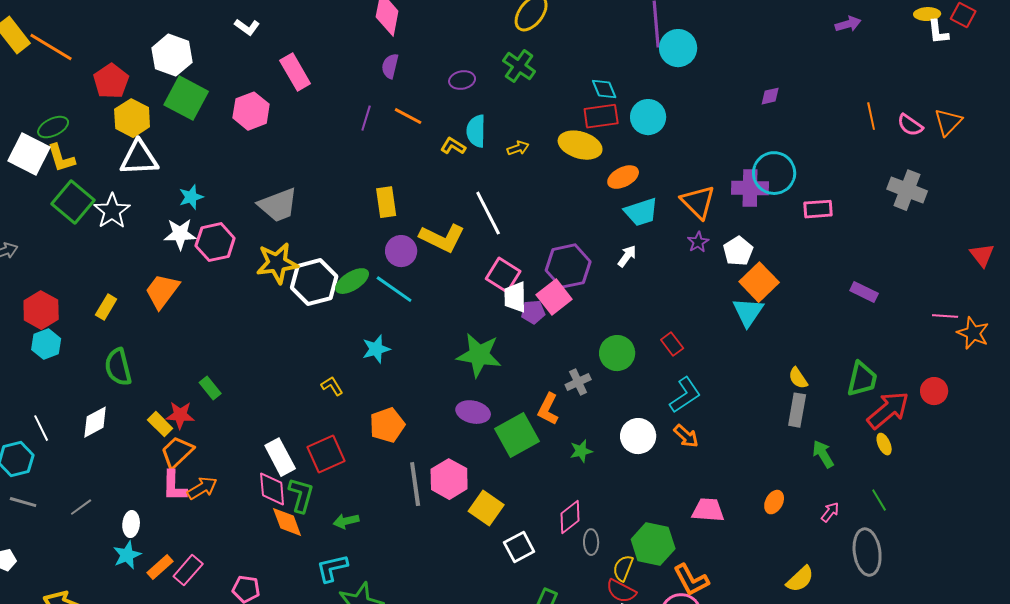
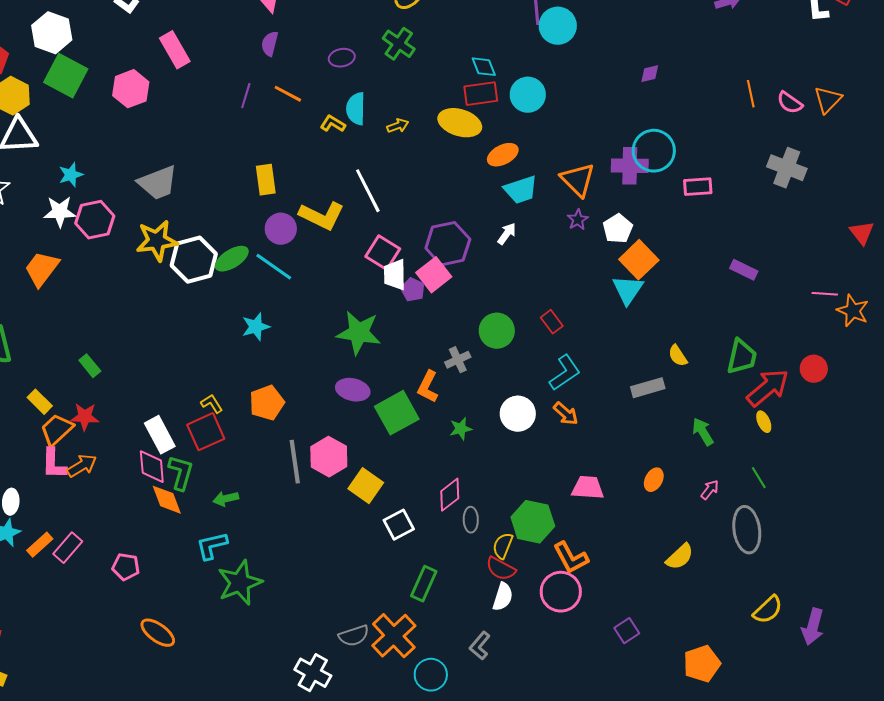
purple pentagon: (533, 312) -> (413, 290), turned 30
yellow L-shape: (332, 386) -> (212, 404), moved
gray rectangle: (797, 410) -> (648, 388), moved, turned 64
red star: (180, 415) -> (85, 417), moved

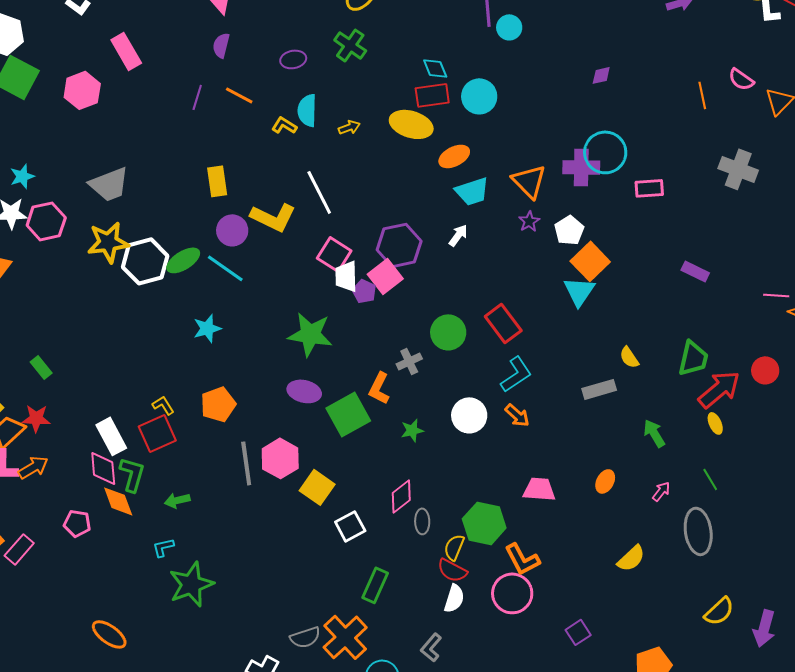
cyan circle: (558, 26) -> (509, 27), size x0.7
pink semicircle: (790, 103) -> (741, 79), moved
red rectangle: (552, 322) -> (503, 323), size x1.6
cyan L-shape: (212, 546) -> (163, 547), size x0.7
pink pentagon: (126, 567) -> (77, 523), moved

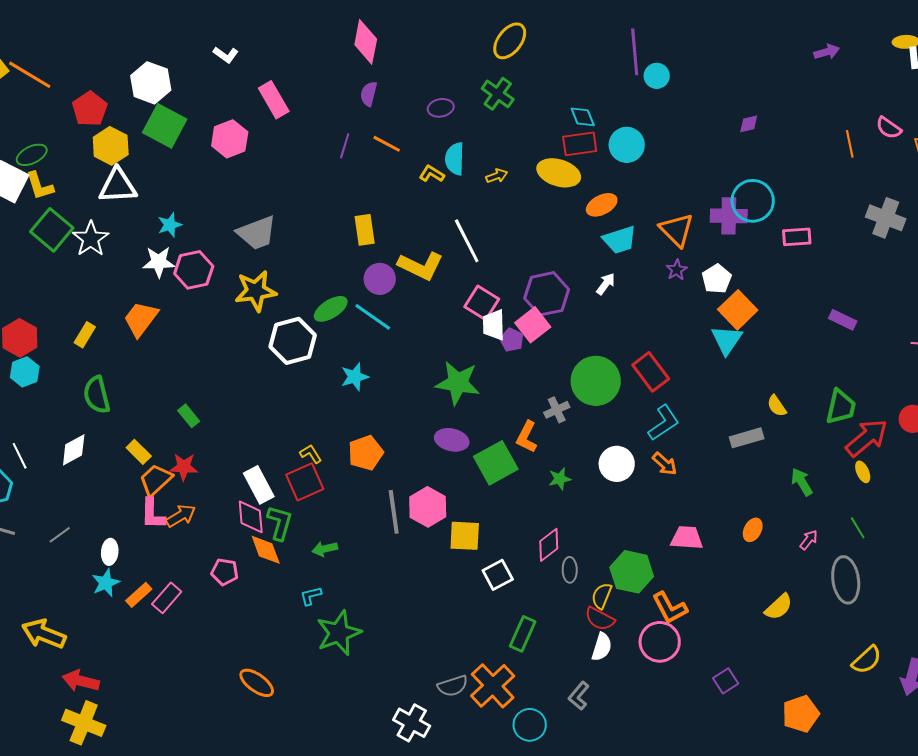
white hexagon: (145, 261) -> (293, 341), moved
green circle: (448, 332) -> (596, 381), size x1.4
yellow square: (317, 487) -> (465, 536), turned -32

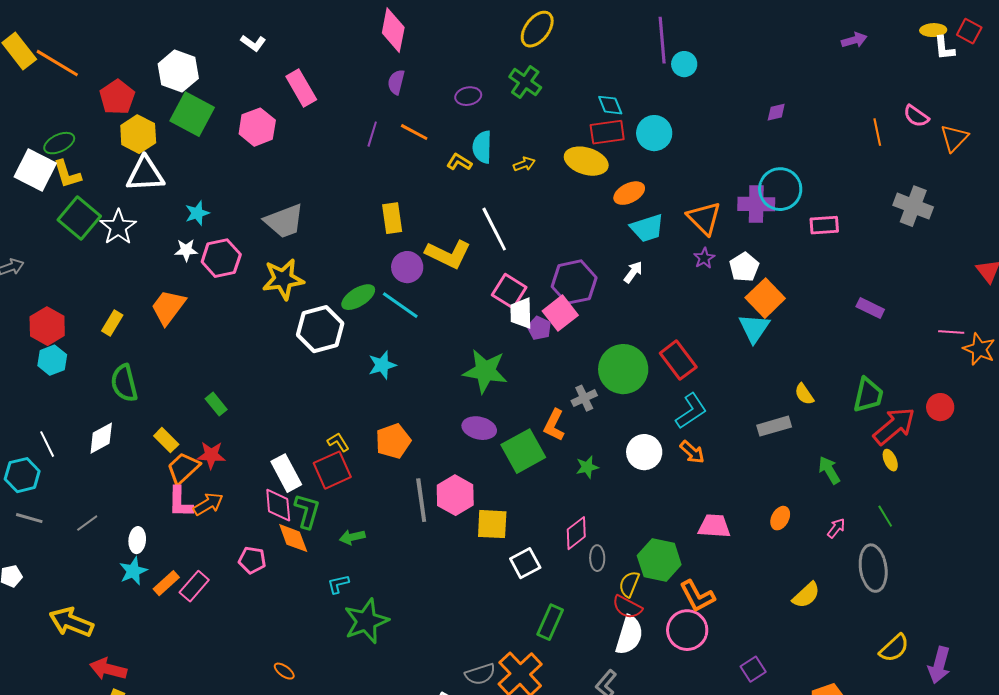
white star: (159, 262) -> (186, 250), size x0.7
white semicircle: (602, 647) -> (629, 635), size x1.4
orange ellipse: (257, 683) -> (284, 671), size x0.6

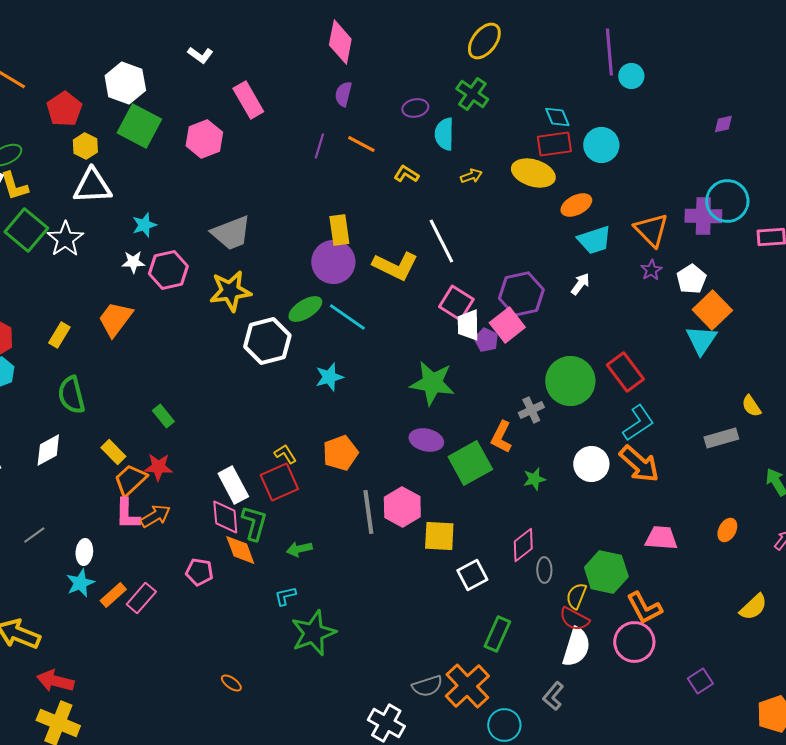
yellow hexagon: (138, 134) -> (85, 146), size x0.7
cyan semicircle: (482, 147) -> (444, 134), moved
purple circle: (407, 267) -> (333, 262), moved, size x1.4
orange arrow: (692, 452) -> (639, 464), size x1.6

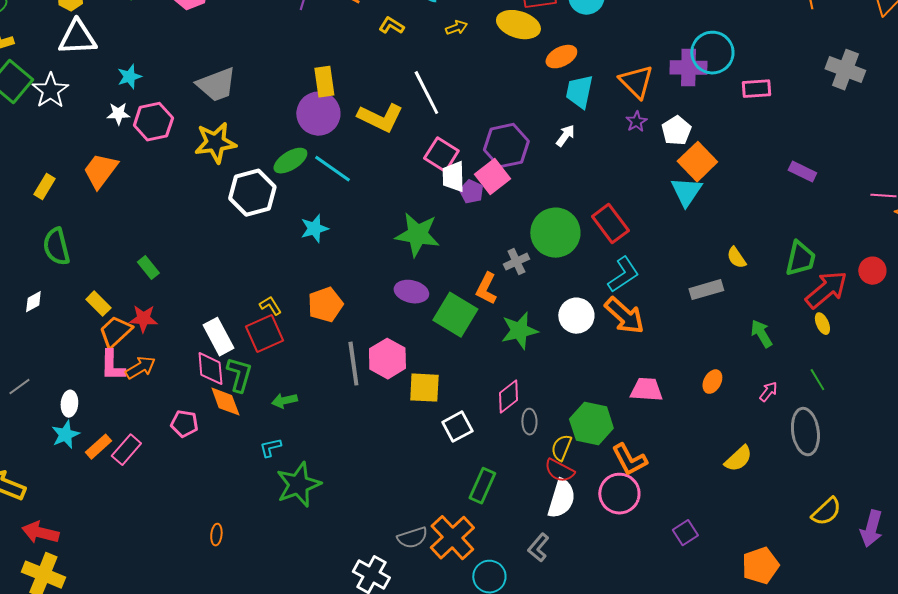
cyan trapezoid: (594, 240) -> (579, 92), turned 120
white diamond: (48, 450) -> (33, 302), size x0.7
green square: (470, 463) -> (455, 315), turned -30
green star: (534, 479) -> (519, 331), size x1.6
orange ellipse: (231, 683) -> (216, 535), turned 60

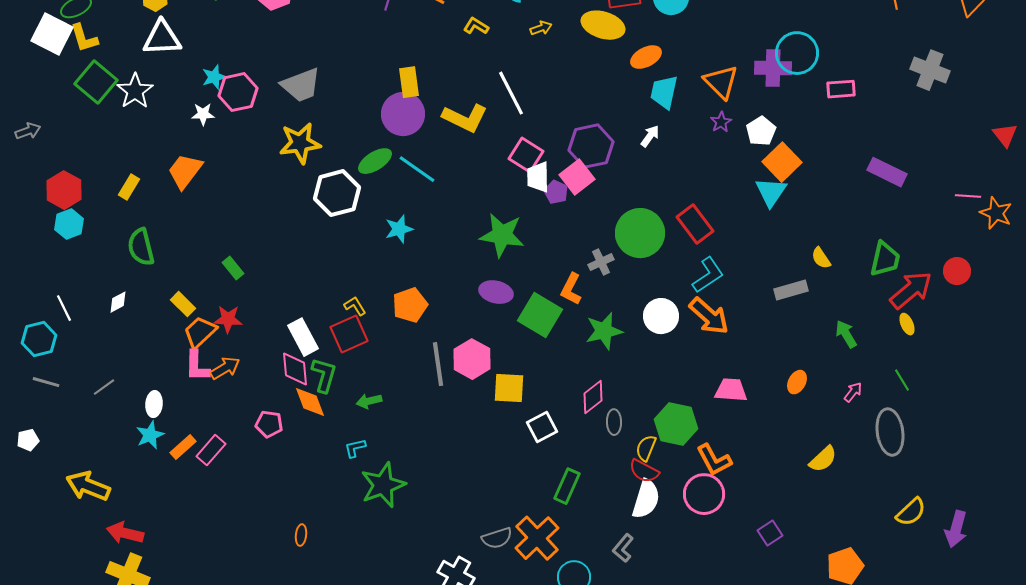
pink hexagon: (153, 122) -> (238, 92), moved
purple rectangle: (802, 172) -> (887, 172), size x1.4

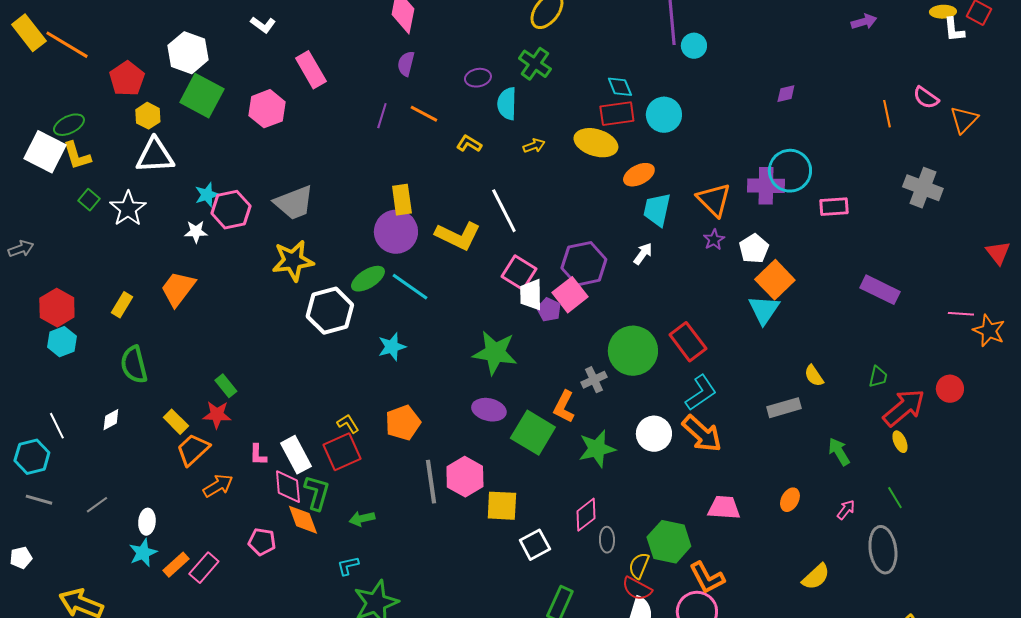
green square: (96, 82) -> (89, 200), size x0.5
green trapezoid: (885, 259) -> (878, 377), size x0.6
red star: (228, 319) -> (217, 415), moved
pink L-shape: (197, 366) -> (258, 455), moved, size x0.7

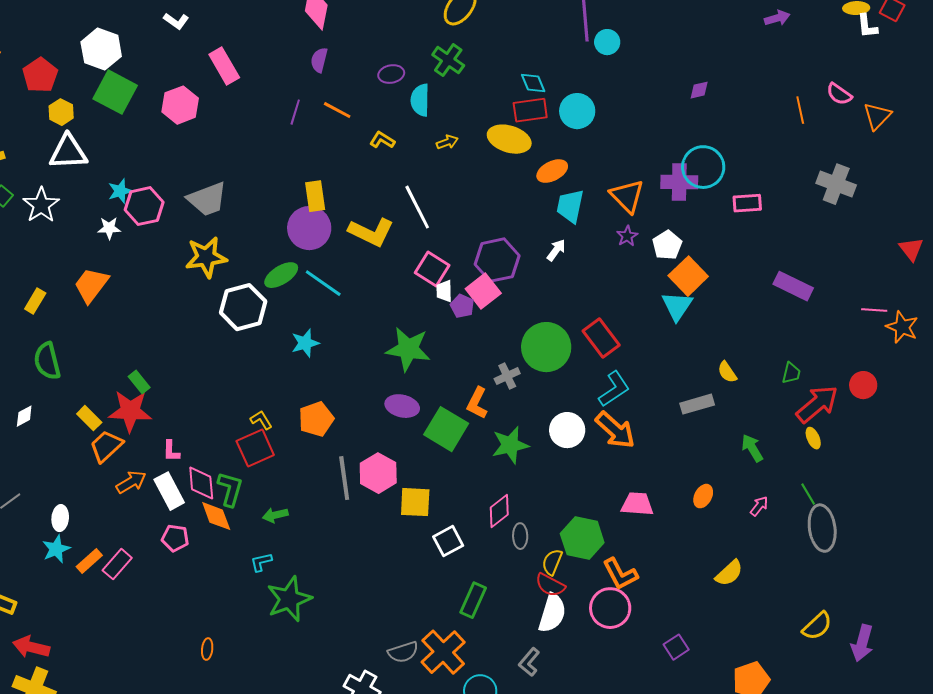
white trapezoid: (531, 295) -> (444, 291), size x0.7
red star: (217, 415) -> (130, 411), size x1.5
white rectangle: (296, 455) -> (169, 491), moved
gray ellipse: (883, 550) -> (822, 528), moved

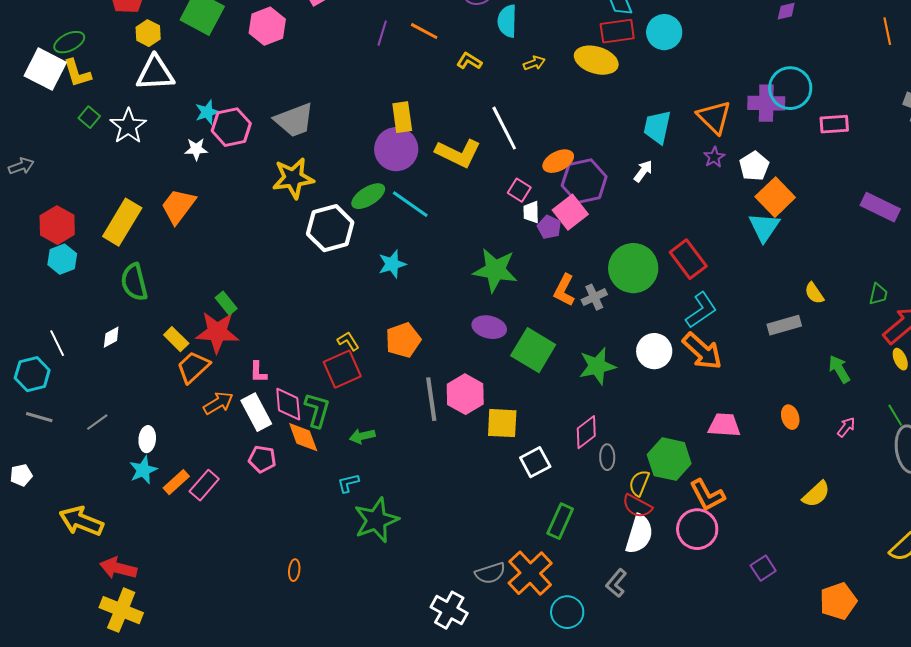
orange ellipse: (552, 171) -> (558, 161), moved
pink square: (432, 269) -> (519, 190), size x0.7
yellow rectangle: (35, 301) -> (122, 222), size x1.8
orange L-shape: (477, 403) -> (564, 290), moved
orange ellipse: (703, 496) -> (790, 417), turned -45

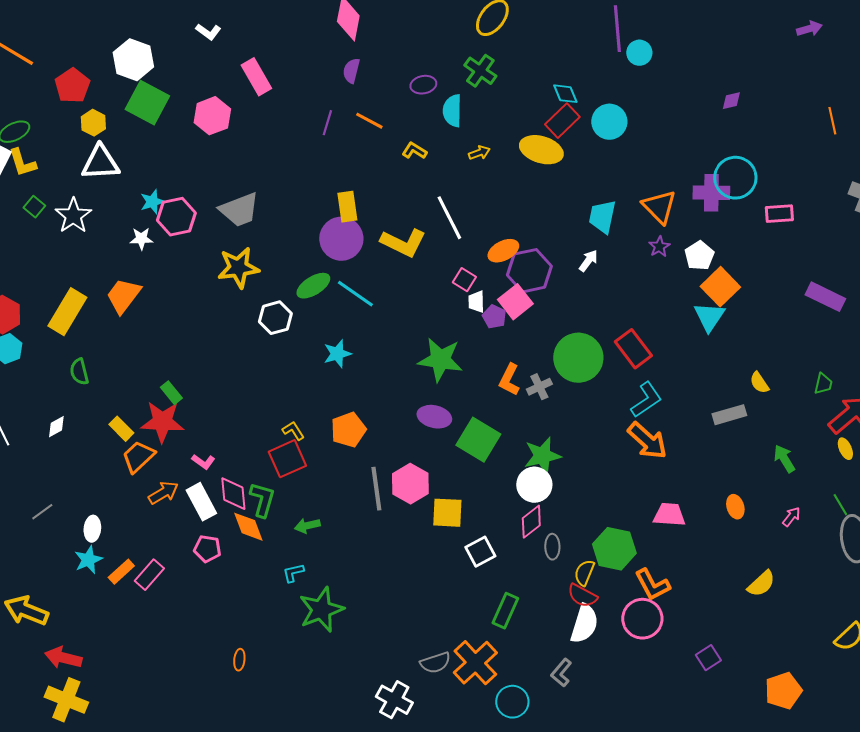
red rectangle: (617, 31) -> (562, 121), turned -36
white hexagon: (330, 228) -> (275, 318), size x0.7
green semicircle: (134, 282) -> (79, 372), size x0.7
white circle: (654, 351) -> (534, 485), moved
pink L-shape: (258, 372) -> (203, 462), turned -55

